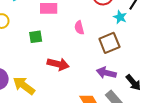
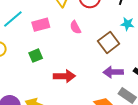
cyan star: (120, 17) -> (127, 24), moved
pink semicircle: (79, 28) -> (75, 27), moved

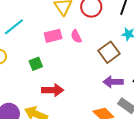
pink rectangle: (41, 25) -> (53, 36), moved
red arrow: (64, 76) -> (53, 90), moved

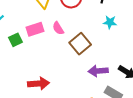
brown square: (109, 52) -> (80, 44), moved
green square: (36, 64) -> (16, 40), moved

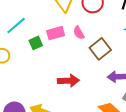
red arrow: (38, 84) -> (68, 81), moved

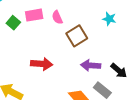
green square: (36, 43) -> (13, 23), turned -32

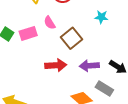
pink rectangle: (34, 15) -> (28, 33), moved
red arrow: (42, 64) -> (56, 65), moved

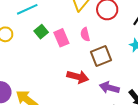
pink rectangle: (28, 33) -> (61, 38), turned 66

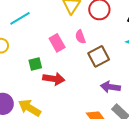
green square: (41, 32) -> (35, 64), moved, turned 32
red arrow: (78, 77) -> (54, 79), moved

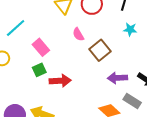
pink rectangle: (57, 43) -> (41, 47), moved

